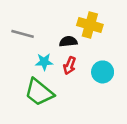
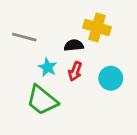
cyan star: (44, 62) -> (48, 67), turned 30

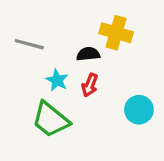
cyan circle: (111, 78) -> (139, 110), moved

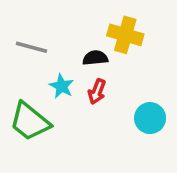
green trapezoid: (51, 120) -> (30, 122), moved

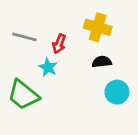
black semicircle: (95, 58) -> (102, 62), moved
red arrow: (97, 92) -> (59, 44), moved

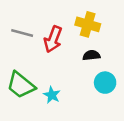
red arrow: (59, 44) -> (53, 39), size x1.5
cyan star: (48, 67) -> (52, 95), moved

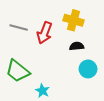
cyan star: (52, 95) -> (42, 91), moved

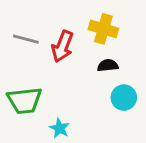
green trapezoid: (18, 71) -> (24, 100), turned -45

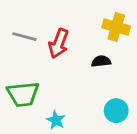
yellow cross: (103, 29) -> (116, 27), moved
cyan circle: (124, 98) -> (116, 111), moved

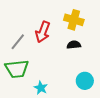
yellow cross: (116, 27) -> (74, 20), moved
gray line: (24, 37) -> (18, 42), moved, turned -66

